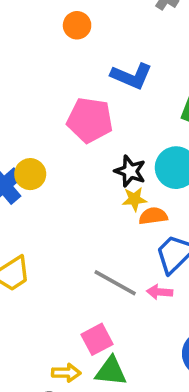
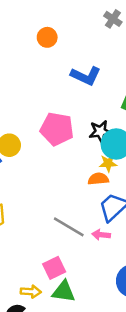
pink pentagon: (90, 120) -> (57, 129), moved
black star: (130, 171) -> (100, 132), moved, turned -30
yellow star: (134, 199) -> (108, 163), moved

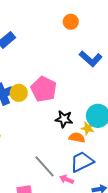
pink pentagon: (57, 129) -> (44, 89), moved
black star: (100, 132) -> (64, 119), moved

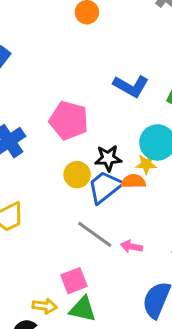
blue L-shape: (91, 59) -> (131, 86), moved
yellow circle: (19, 93) -> (77, 175), moved
blue trapezoid: (82, 162) -> (105, 187), moved

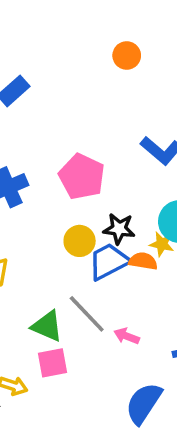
green triangle: (83, 309) -> (47, 326), moved

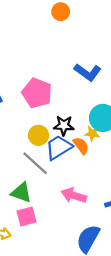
orange semicircle: (143, 261) -> (81, 146), turned 48
gray line: (87, 314) -> (35, 163), moved
pink arrow: (127, 336) -> (74, 195), size x1.5

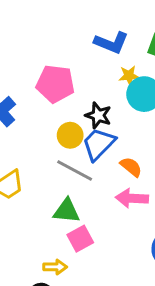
black star: (64, 126) -> (98, 115), turned 30
yellow star: (92, 134) -> (129, 76), moved
orange semicircle: (81, 146) -> (131, 167), moved

